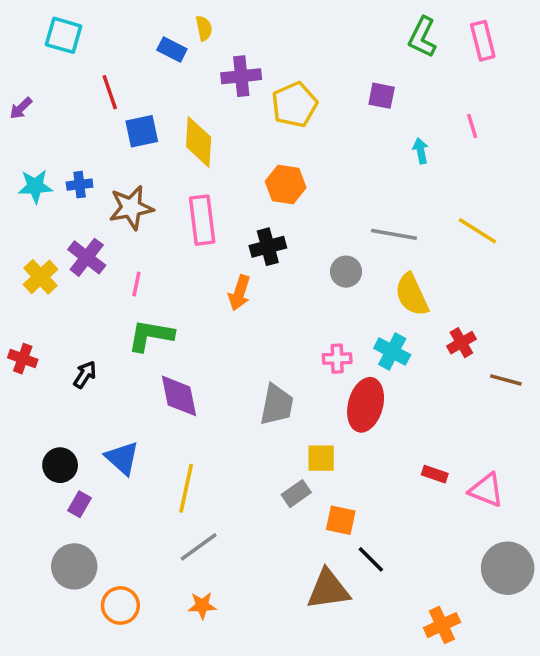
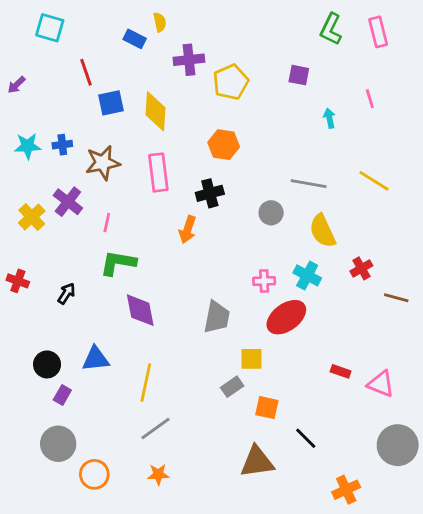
red ellipse: (366, 405) -> (286, 317), turned 39
blue triangle: (122, 458) -> (96, 359), turned -48
black line: (371, 559) -> (306, 438), moved

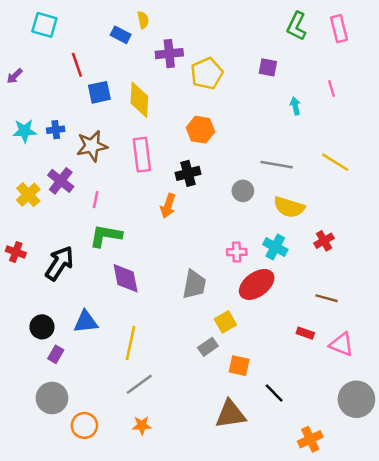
yellow semicircle: (323, 231) -> (289, 207), turned -48
black arrow: (67, 293) -> (59, 263), size x1.8
brown line: (396, 298) -> (327, 298), moved
yellow square: (252, 359) -> (225, 322), turned -30

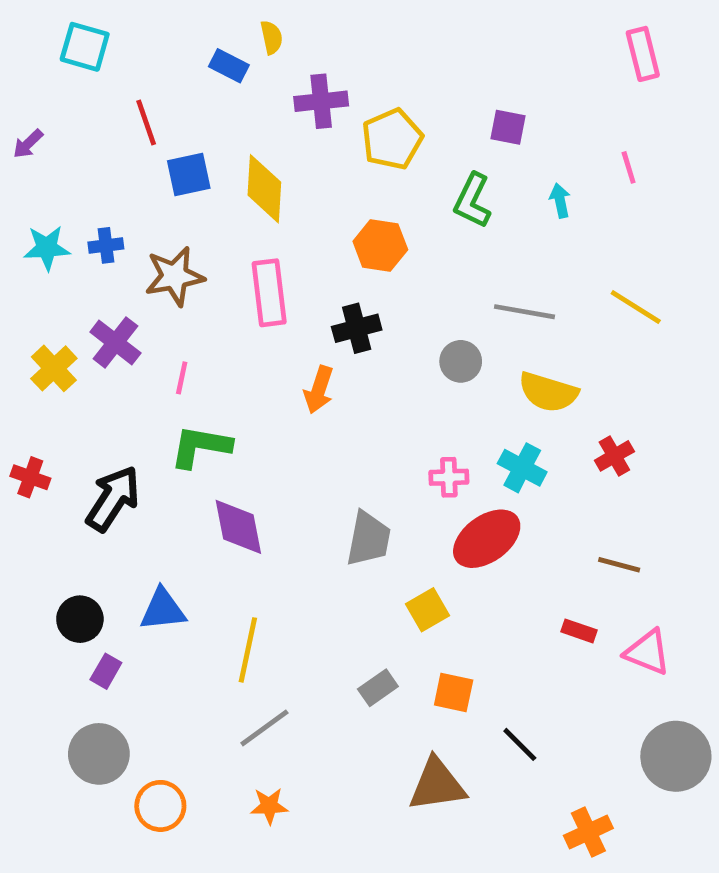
green L-shape: (297, 26) -> (473, 201), moved
gray rectangle: (208, 347) -> (378, 688), moved

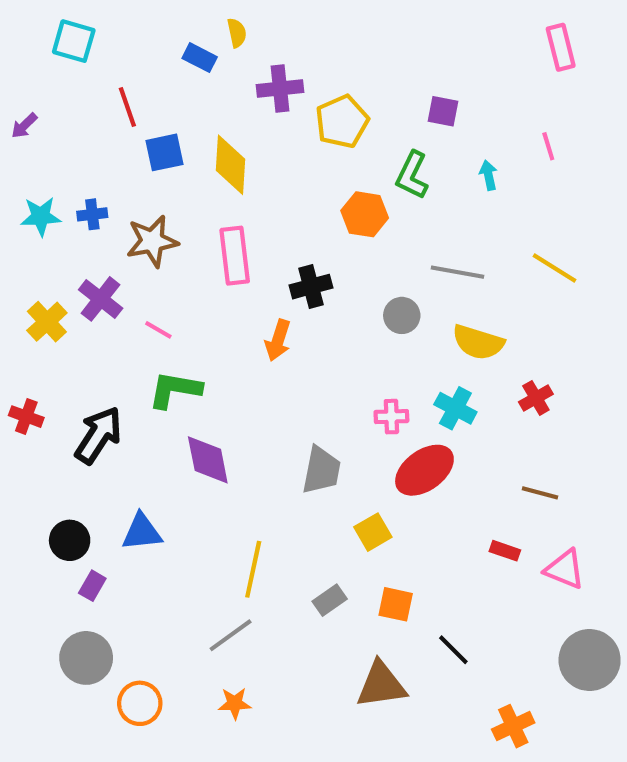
orange hexagon: (380, 245) -> (365, 214), moved
pink line: (182, 378) -> (158, 330), turned -72
yellow line: (248, 650) -> (253, 569), moved

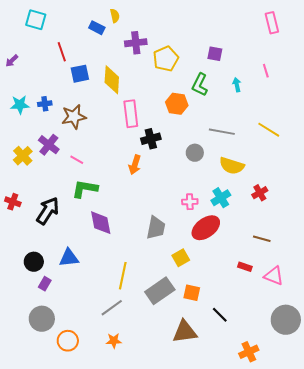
pink rectangle: (235, 256) -> (131, 114), moved
cyan cross: (455, 408) -> (221, 198), turned 30
gray rectangle: (330, 600) -> (160, 291), size x1.8

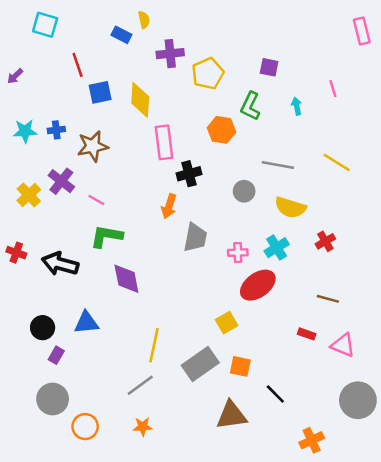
pink rectangle: (272, 23) -> (362, 31), moved
black arrow: (48, 211) -> (60, 264), turned -108
gray trapezoid: (156, 228) -> (195, 238), moved

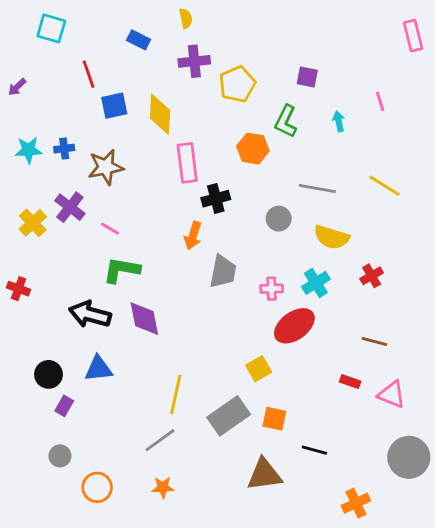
yellow semicircle: (144, 20) -> (186, 18), moved
black arrow: (60, 264) -> (90, 314), moved
black line: (275, 394) -> (314, 450), turned -30
gray circle: (53, 399) -> (60, 456), size x0.6

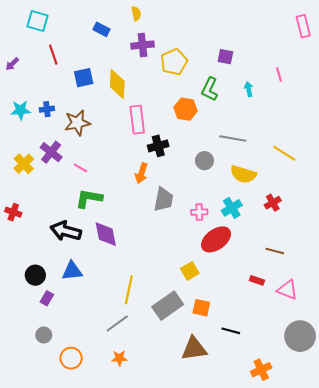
red line: (89, 74) -> (53, 55), moved
yellow line: (384, 186) -> (284, 153), moved

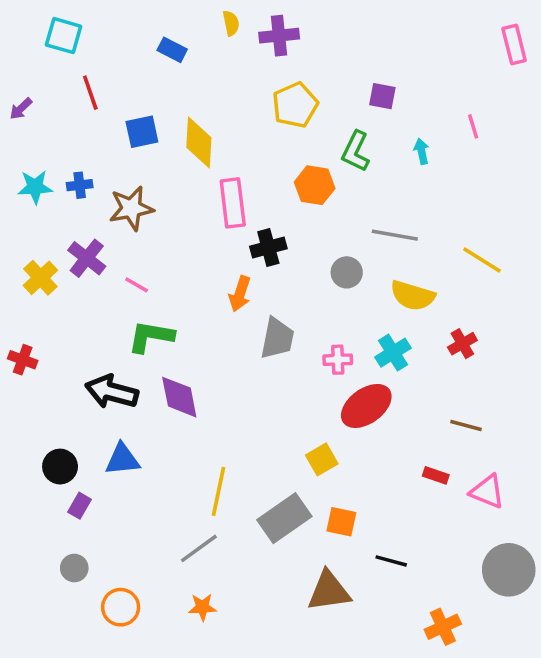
purple cross: (142, 45) -> (279, 36), moved

